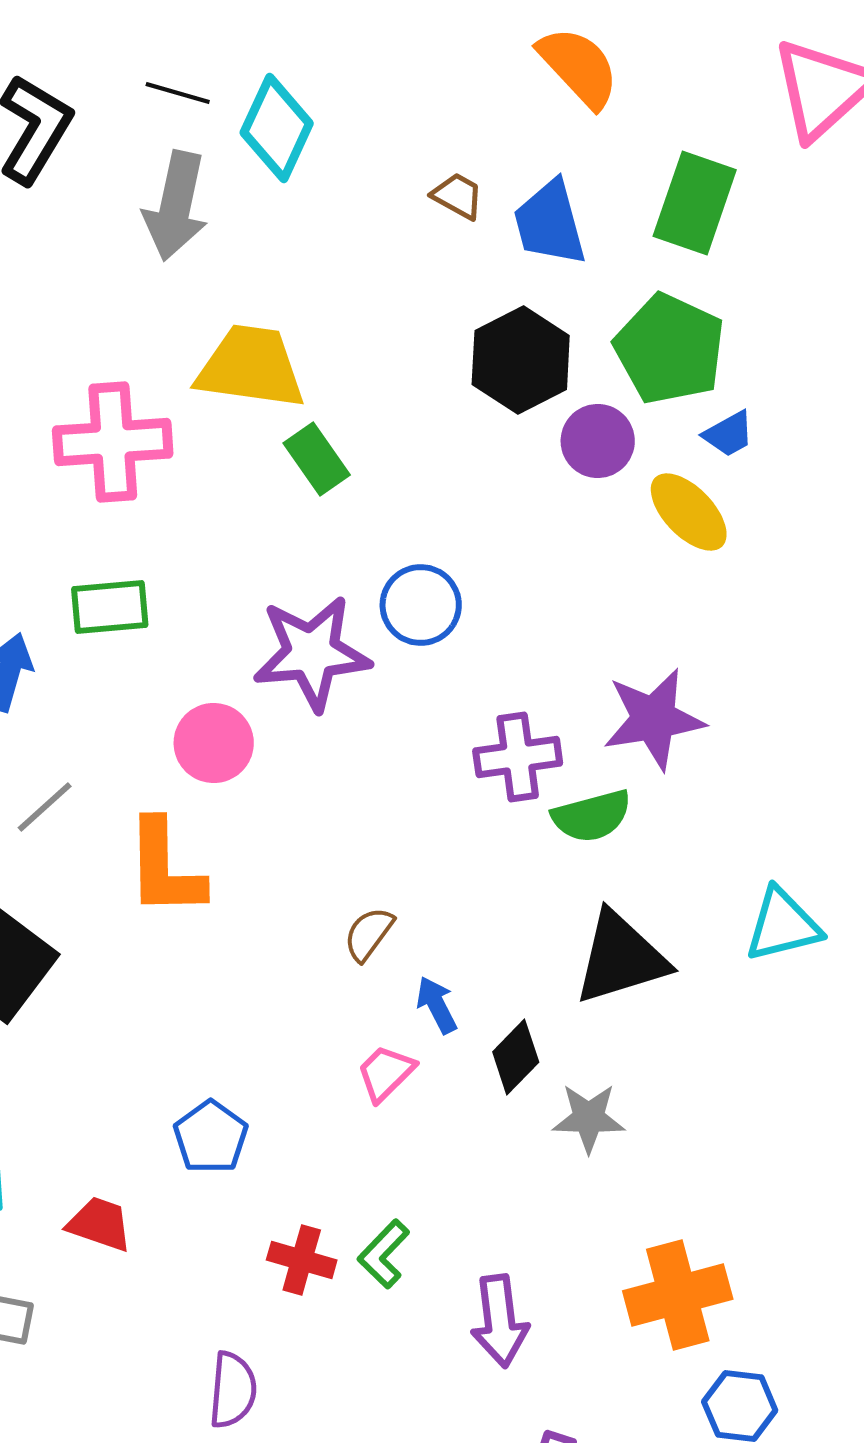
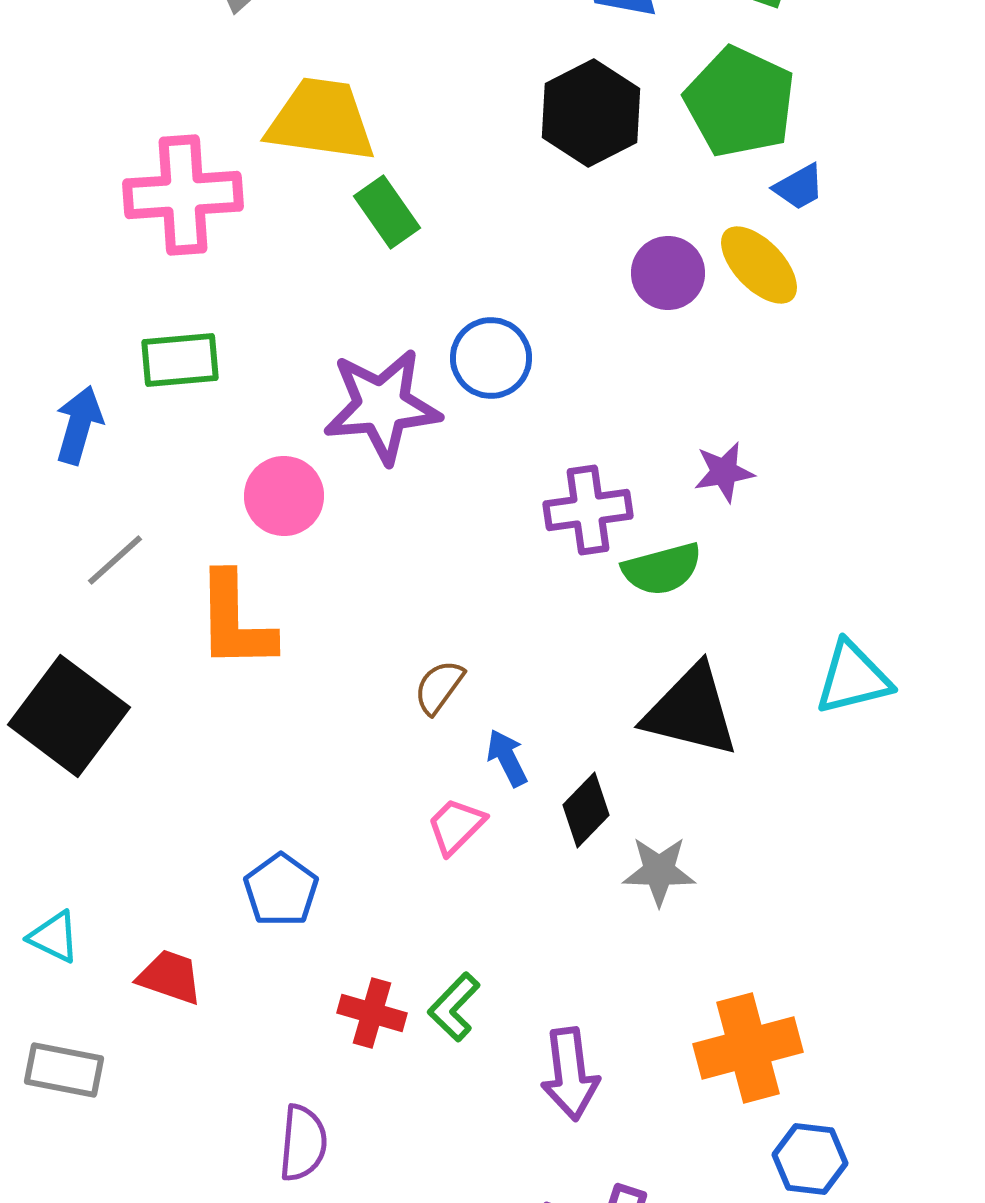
purple circle: (598, 441) -> (668, 273), moved
purple star: (654, 719) -> (724, 472), size x0.6
black triangle: (621, 958) -> (691, 711), turned 31

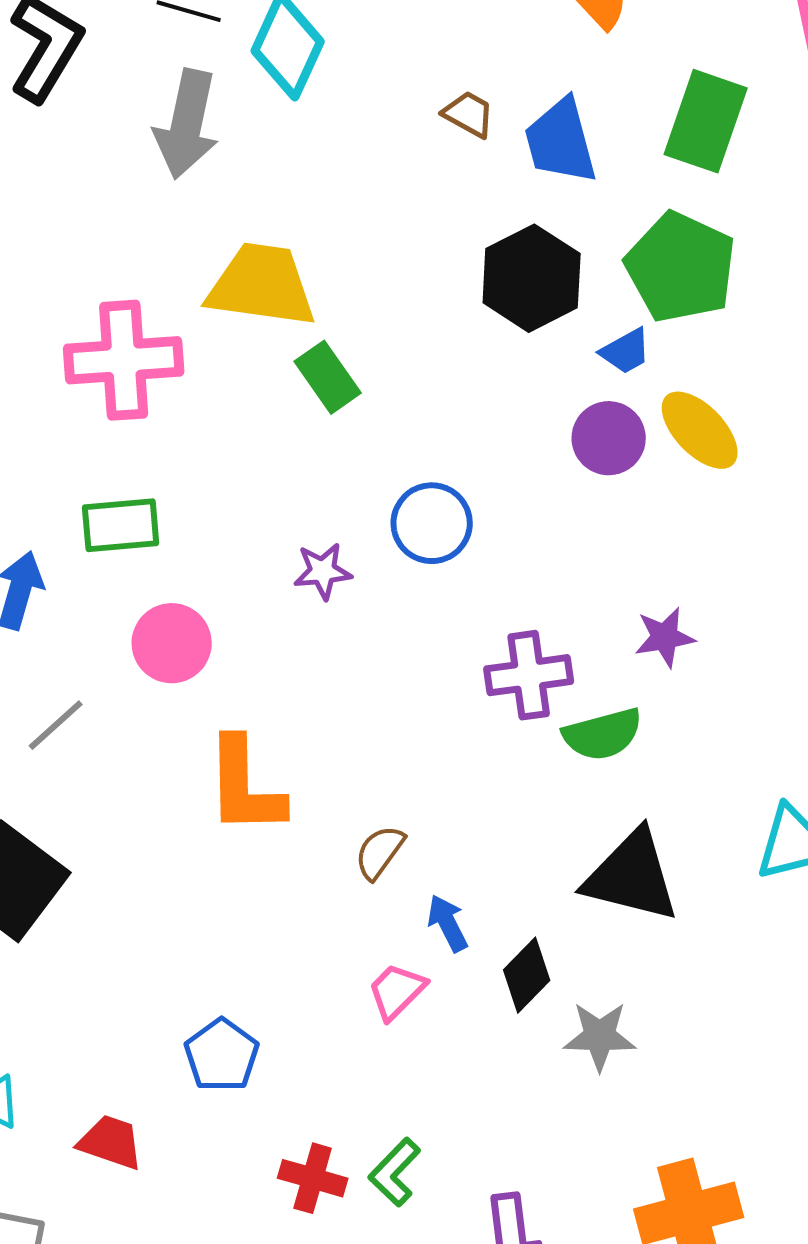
blue trapezoid: (799, 187) -> (626, 351), moved
purple star: (382, 406) -> (323, 571), size x0.5
pink circle: (284, 496) -> (172, 643), moved
orange L-shape: (235, 621) -> (245, 786), moved

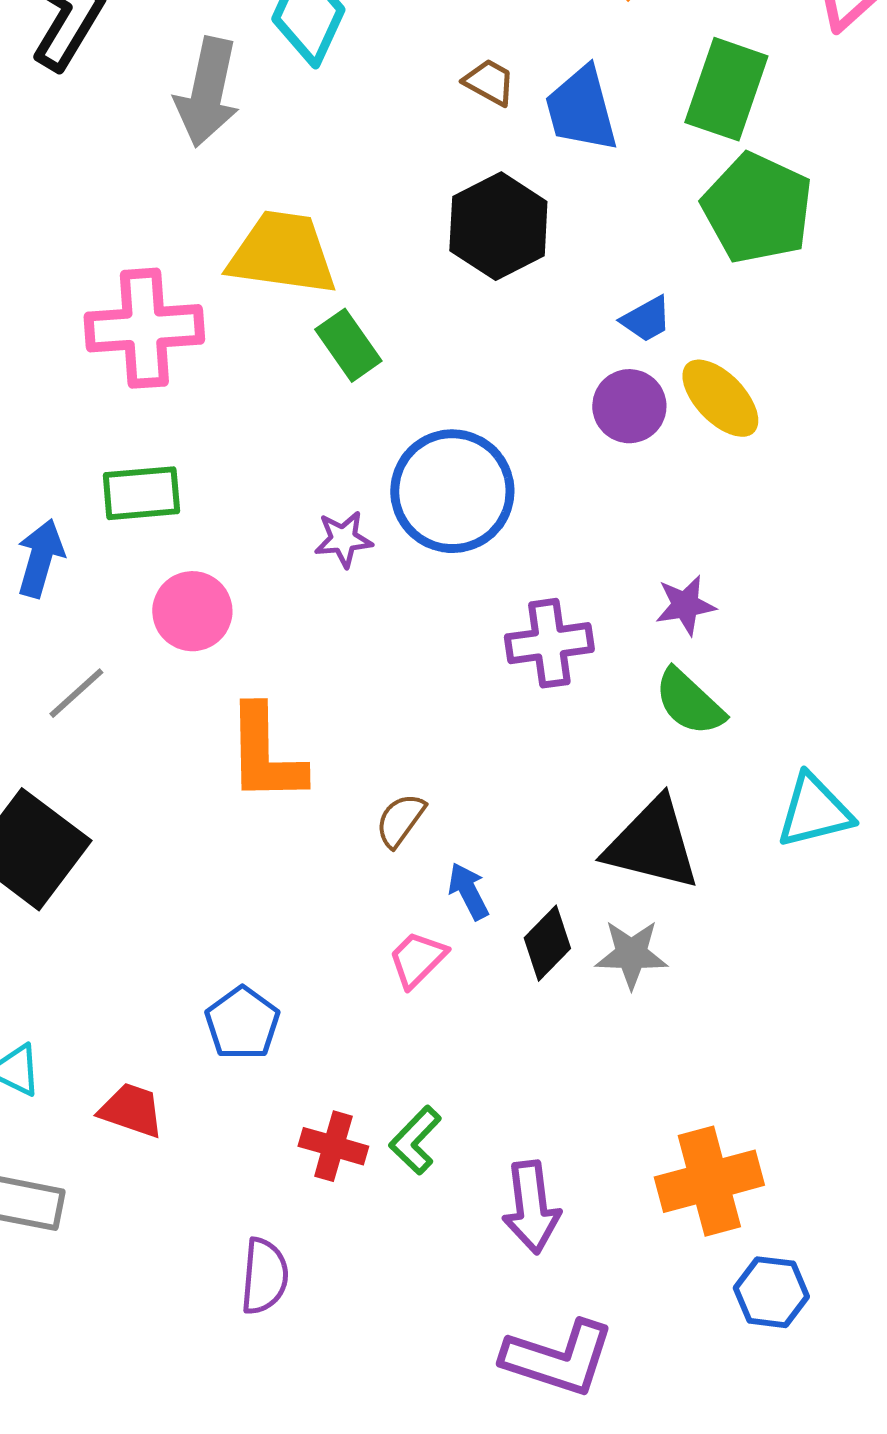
green pentagon: (681, 267) -> (757, 208), moved
black hexagon: (532, 278) -> (498, 226), moved
blue circle: (432, 523) -> (452, 491), size x1.5
green semicircle: (603, 734) -> (689, 702), moved, turned 58
gray star: (600, 1036) -> (631, 954), moved

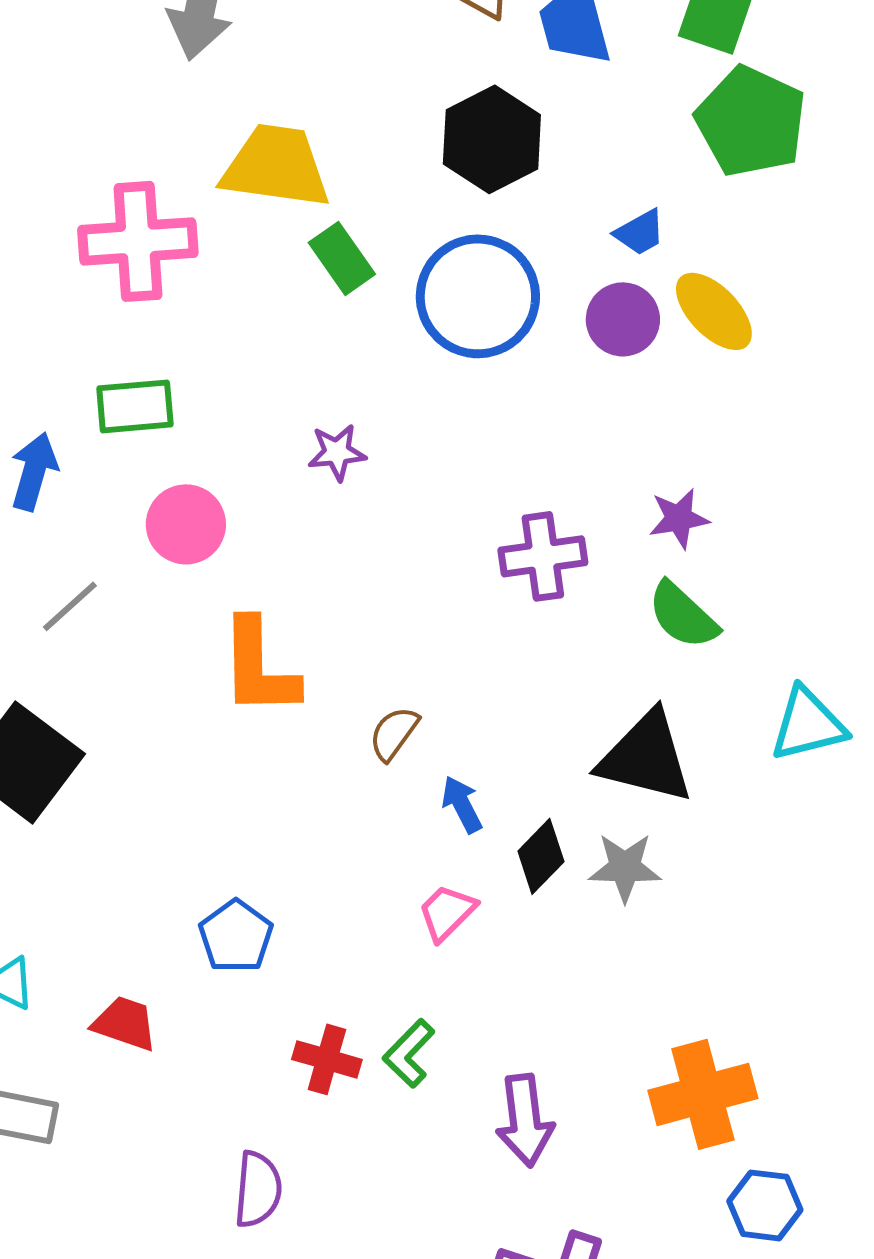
blue circle: (452, 491) -> (478, 296), moved
pink trapezoid: (417, 959) -> (447, 912), moved

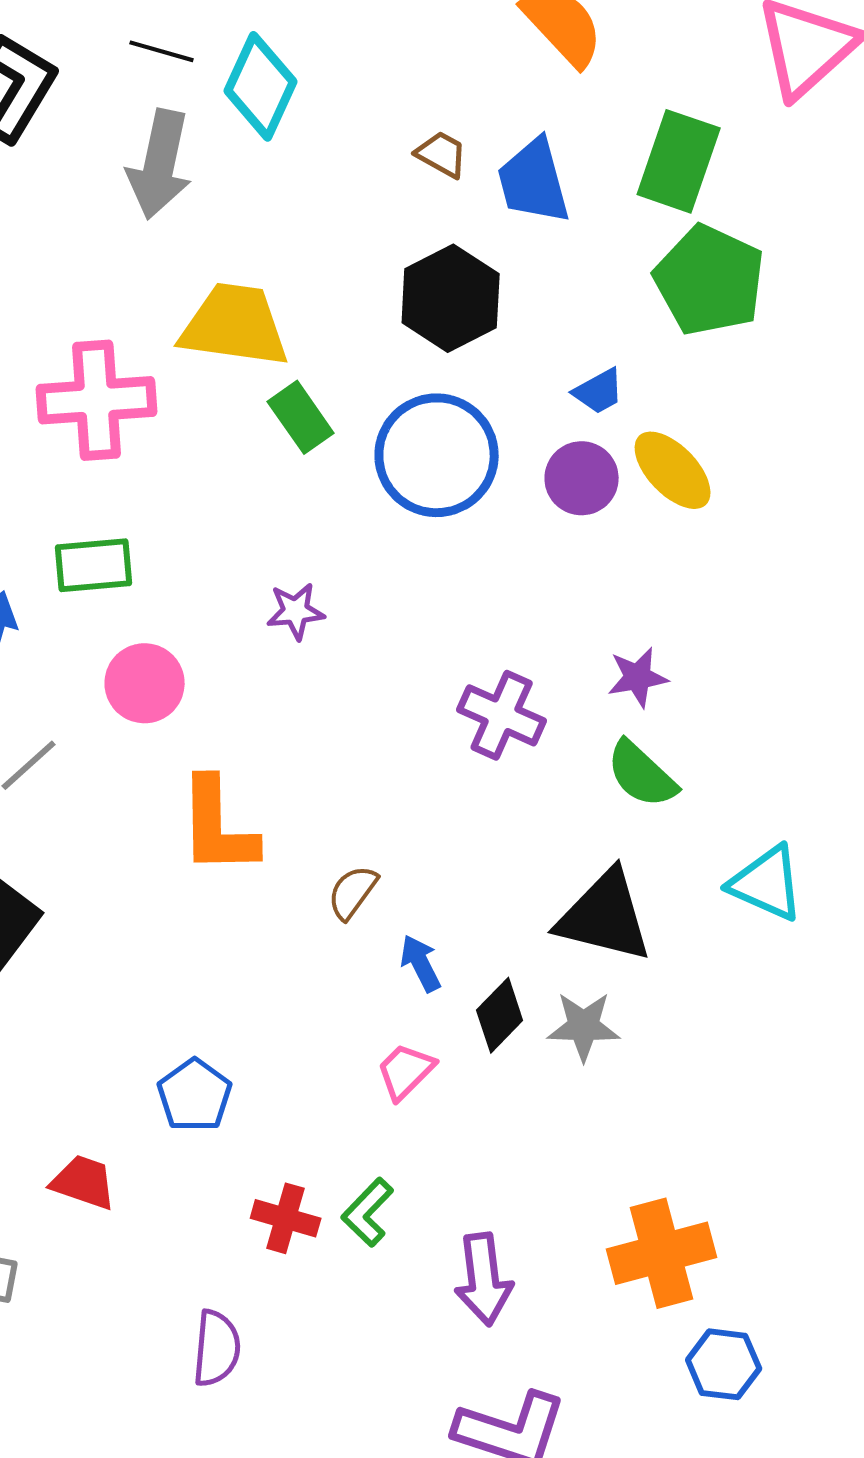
purple cross: (543, 556) -> (502, 715), turned 32
cyan triangle: (808, 724) -> (767, 883), turned 38

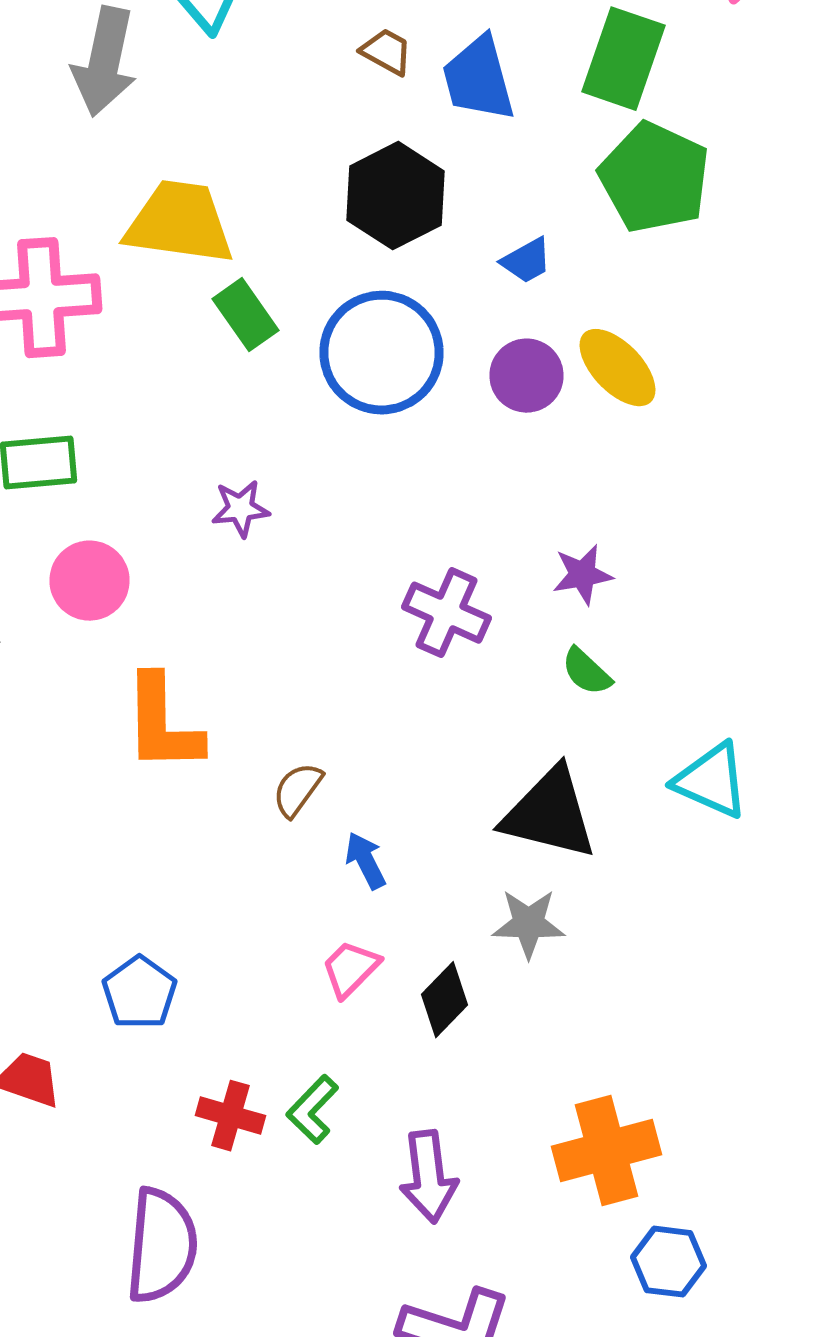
blue trapezoid: (599, 391) -> (526, 261), moved
green semicircle: (642, 774) -> (586, 672), size x0.7
black diamond: (500, 1015) -> (444, 1000), moved
purple semicircle: (217, 1348) -> (162, 1246), size x1.5

